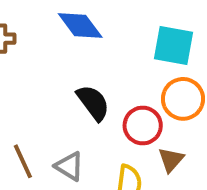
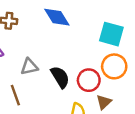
black semicircle: (93, 103) -> (60, 77), moved
gray triangle: (69, 166) -> (29, 67), moved, turned -48

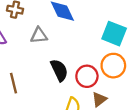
gray triangle: (29, 67) -> (39, 35), moved

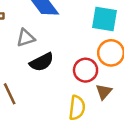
black semicircle: (59, 70) -> (42, 62), moved, turned 100

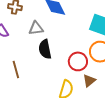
black semicircle: (42, 62) -> (45, 49), turned 96

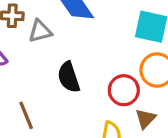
gray triangle: (36, 28) -> (40, 31), moved

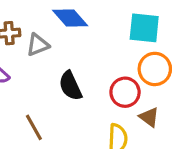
brown triangle: (145, 119) -> (149, 117), turned -30

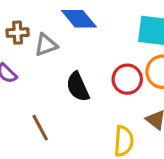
red circle: (125, 92) -> (127, 79), moved

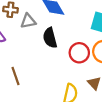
black semicircle: (78, 87) -> (50, 38), moved

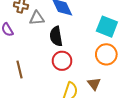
red circle: (79, 53) -> (62, 61), moved

